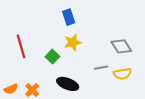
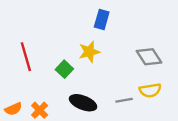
blue rectangle: (69, 17) -> (102, 19), moved, turned 35
gray line: (101, 68) -> (124, 100), moved

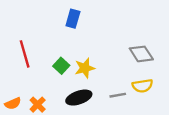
blue rectangle: (102, 19) -> (73, 19), moved
yellow star: (89, 52) -> (85, 68), moved
black ellipse: (83, 103) -> (79, 98), turned -40

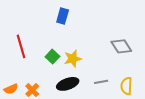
yellow semicircle: (142, 86) -> (126, 86), moved, turned 102

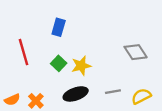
blue rectangle: (63, 16) -> (59, 27), moved
yellow semicircle: (126, 86) -> (141, 96), turned 60

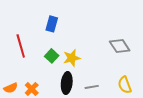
gray line: (113, 92) -> (92, 87), moved
black ellipse: (76, 94) -> (67, 83), turned -65
yellow semicircle: (141, 96) -> (125, 85), turned -84

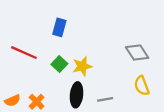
red line: (21, 46) -> (24, 53), turned -50
yellow semicircle: (125, 85) -> (142, 86), moved

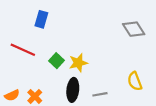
blue rectangle: (59, 27) -> (41, 19), moved
gray diamond: (137, 53) -> (134, 29), moved

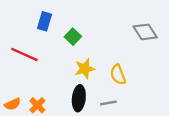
green square: (56, 61) -> (73, 37), moved
yellow semicircle: (135, 81) -> (118, 75), moved

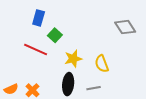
green square: (73, 37) -> (55, 35), moved
red line: (24, 54) -> (36, 49), moved

